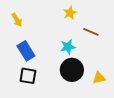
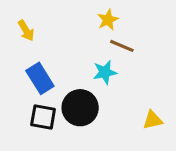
brown line: (91, 32) -> (122, 46), moved
black circle: (72, 70) -> (80, 108), moved

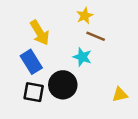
yellow arrow: (26, 31) -> (40, 33), moved, size x1.5
cyan star: (105, 72) -> (82, 57), turned 30

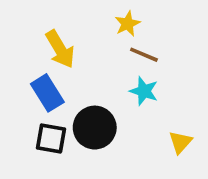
cyan star: (82, 57) -> (144, 91), moved
yellow triangle: (120, 95) -> (180, 142), turned -35

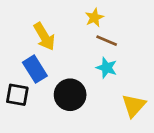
black square: (51, 138) -> (17, 95), moved
yellow triangle: (180, 142) -> (134, 106), size x1.4

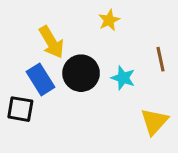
brown line: (107, 41) -> (161, 59), moved, turned 55
black circle: (70, 95) -> (81, 73), moved

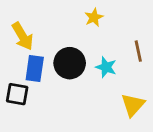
yellow arrow: (51, 42) -> (23, 36), moved
blue rectangle: (41, 79) -> (35, 69), turned 40

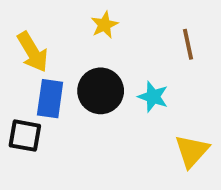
yellow star: (94, 17) -> (104, 25), moved
brown line: (138, 51) -> (188, 44), moved

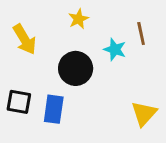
cyan star: (153, 97) -> (115, 49), moved
blue rectangle: (50, 99) -> (54, 109), moved

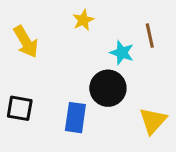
black circle: (76, 68) -> (108, 88), moved
blue rectangle: (54, 109) -> (75, 118), moved

